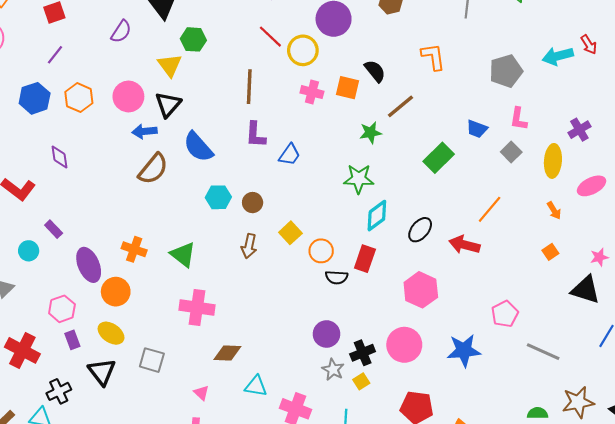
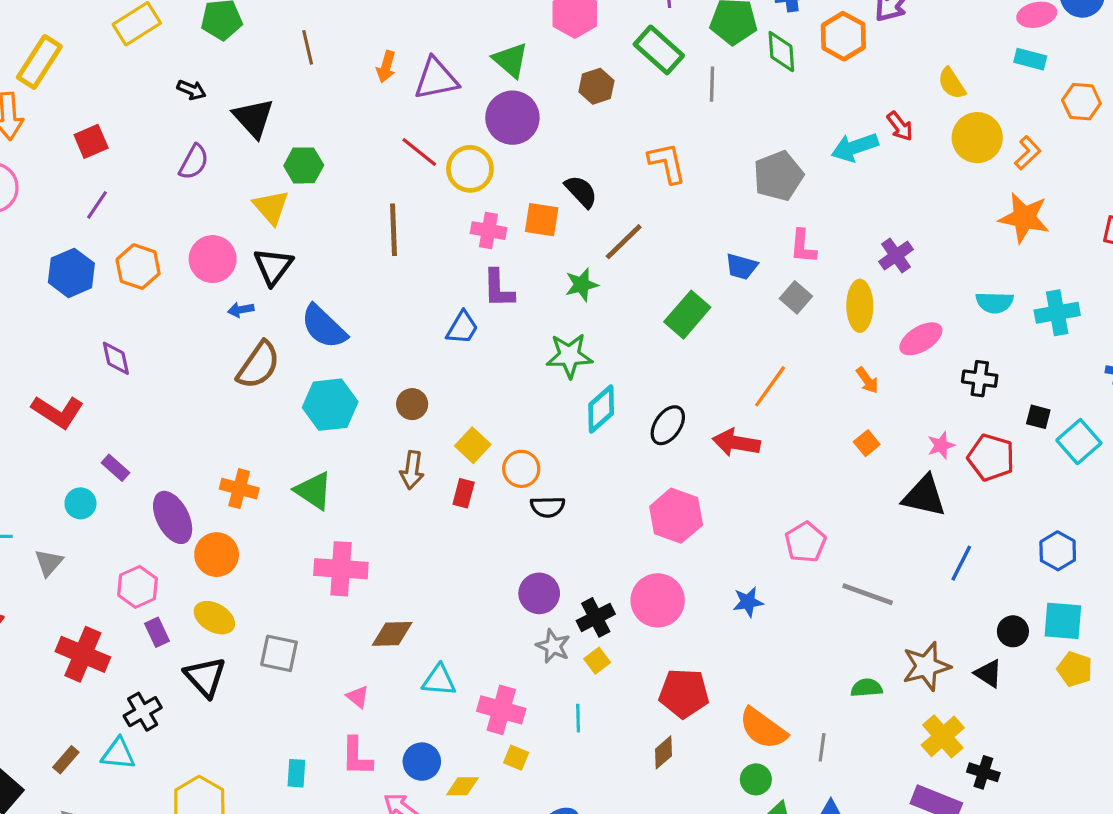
blue arrow: (144, 131) -> (241, 310), size x0.7
purple L-shape: (256, 135) -> (498, 289), moved
cyan hexagon: (218, 197) -> (330, 405), moved, size x1.4
red rectangle: (365, 259) -> (464, 493), moved, size x0.7
blue star: (464, 350) -> (748, 602), size x0.6

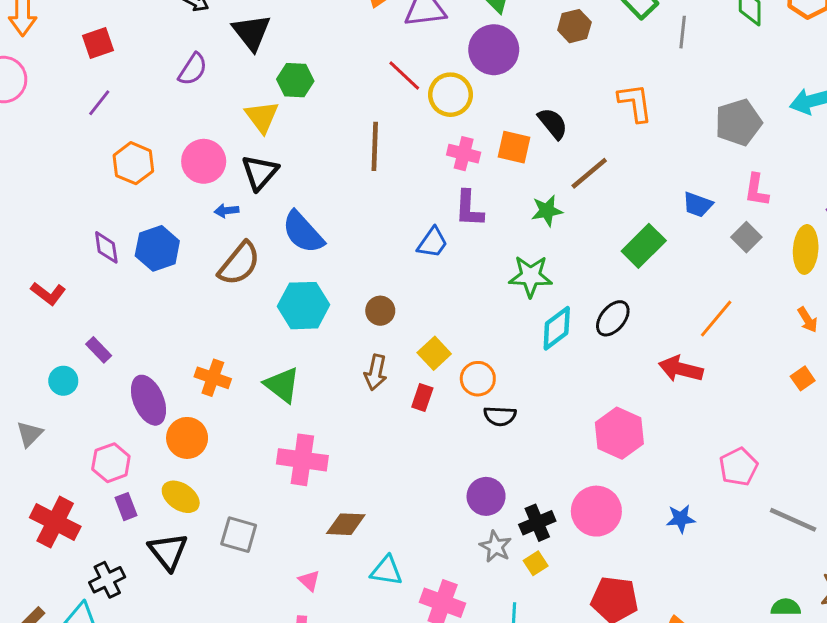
blue hexagon: (71, 273) -> (157, 248), moved
red L-shape: (58, 412) -> (48, 293), size x0.7
black ellipse: (668, 425) -> (613, 318), moved

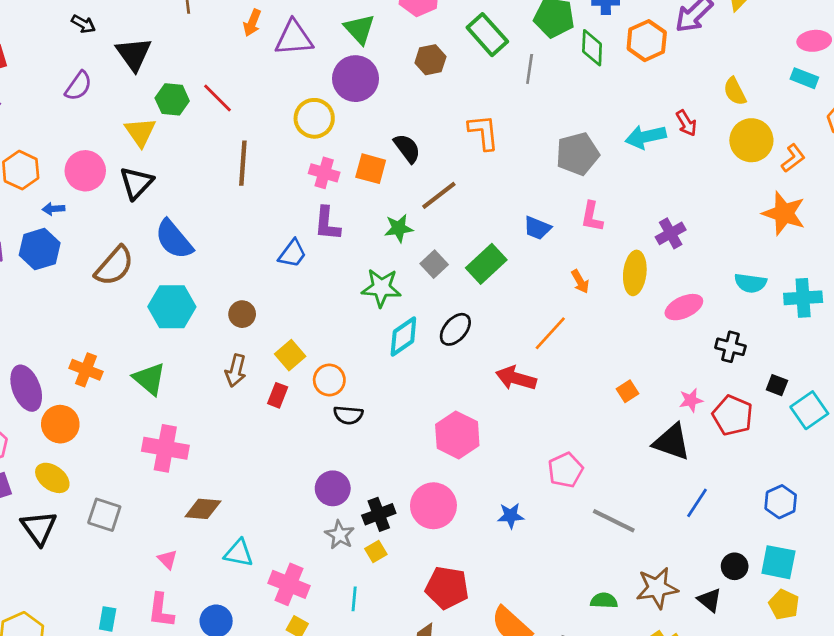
red line: (404, 75) -> (217, 98), moved
blue arrow: (227, 211) -> (54, 209), moved
gray square: (746, 237) -> (434, 264), moved
orange arrow: (808, 320) -> (580, 282), moved

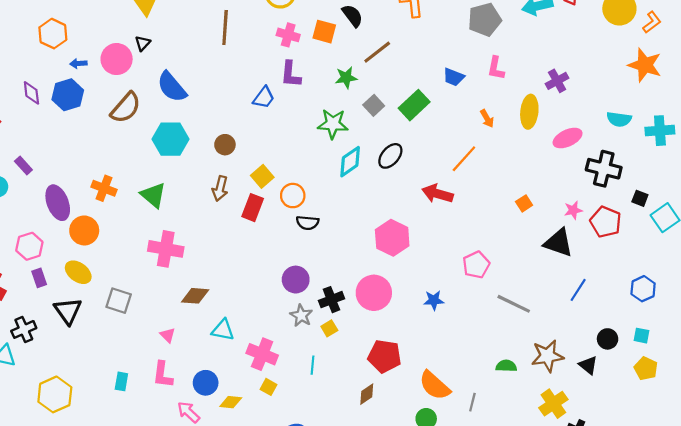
pink circle: (85, 171) -> (117, 59), moved
black triangle: (136, 183) -> (143, 43), size x0.6
black cross: (730, 347) -> (604, 169), size x1.5
red rectangle: (278, 395) -> (253, 208), size x1.4
cyan square: (778, 562) -> (641, 336), size x0.6

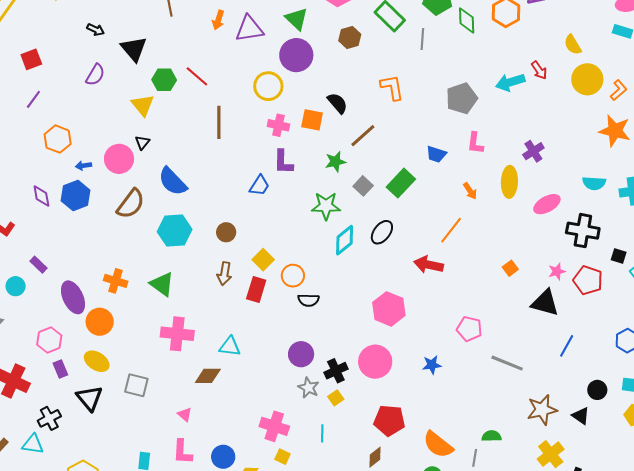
pink pentagon: (476, 265) -> (469, 329), turned -30
cyan triangle: (223, 330) -> (230, 346), moved
green semicircle: (506, 366) -> (491, 436), moved

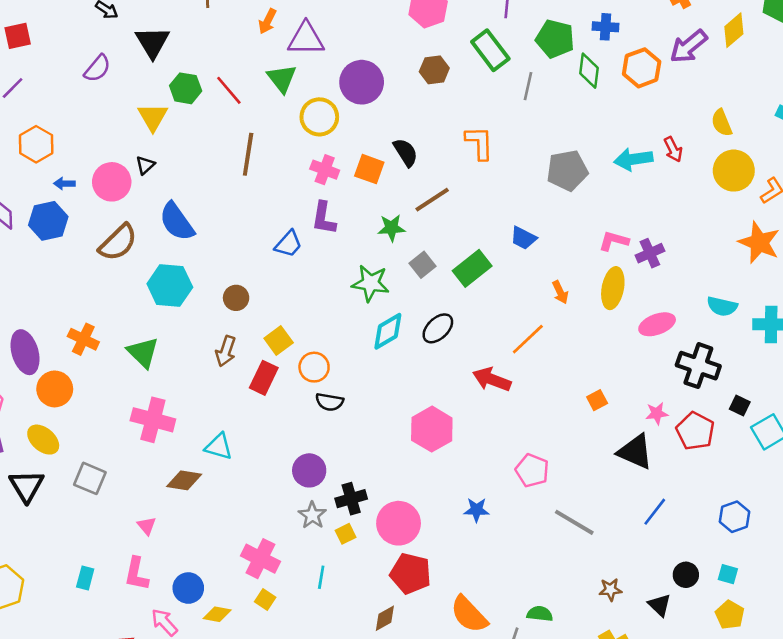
green triangle: (297, 19) -> (282, 78), moved
pink L-shape: (475, 143) -> (614, 241), moved, turned 90
pink circle: (375, 362) -> (399, 523), moved
brown star: (542, 410) -> (610, 590), size x0.6

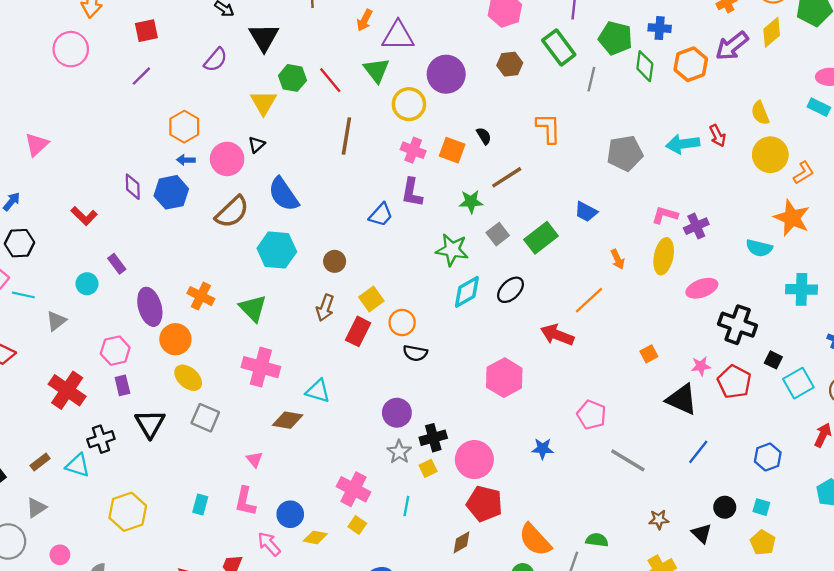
orange hexagon: (36, 144) -> (184, 127), moved
black semicircle: (406, 152) -> (484, 136), size x0.7
cyan semicircle: (722, 306) -> (759, 248), moved
yellow ellipse: (43, 440) -> (188, 378), moved

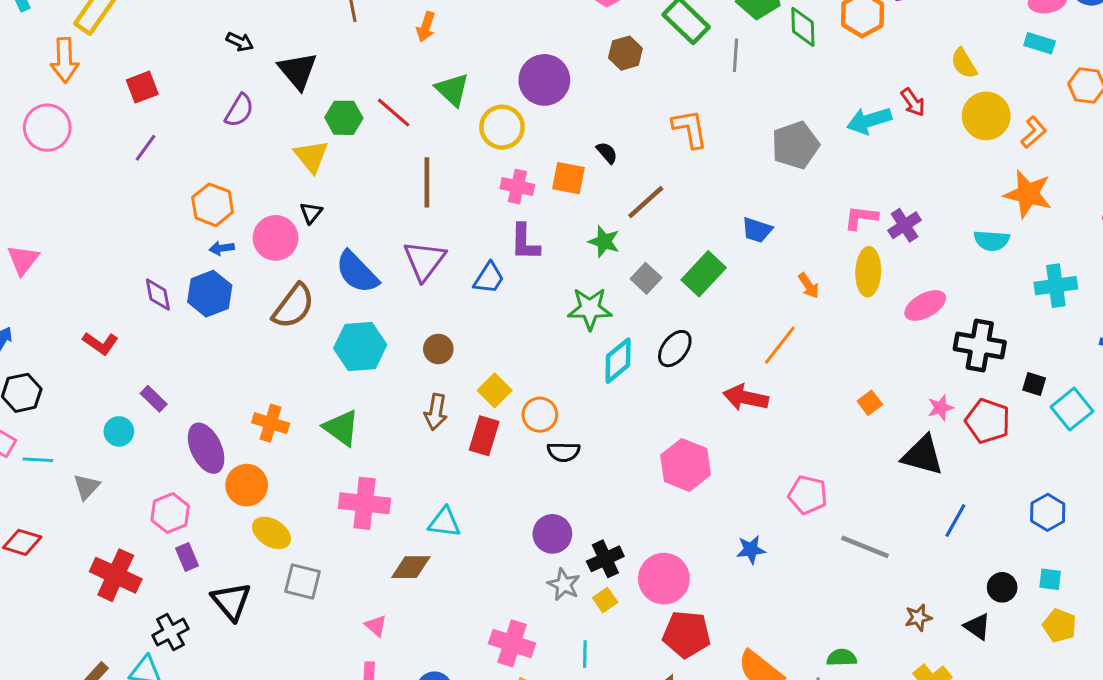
purple triangle: (398, 36) -> (424, 260), moved, turned -44
green star: (471, 202) -> (604, 242), turned 30

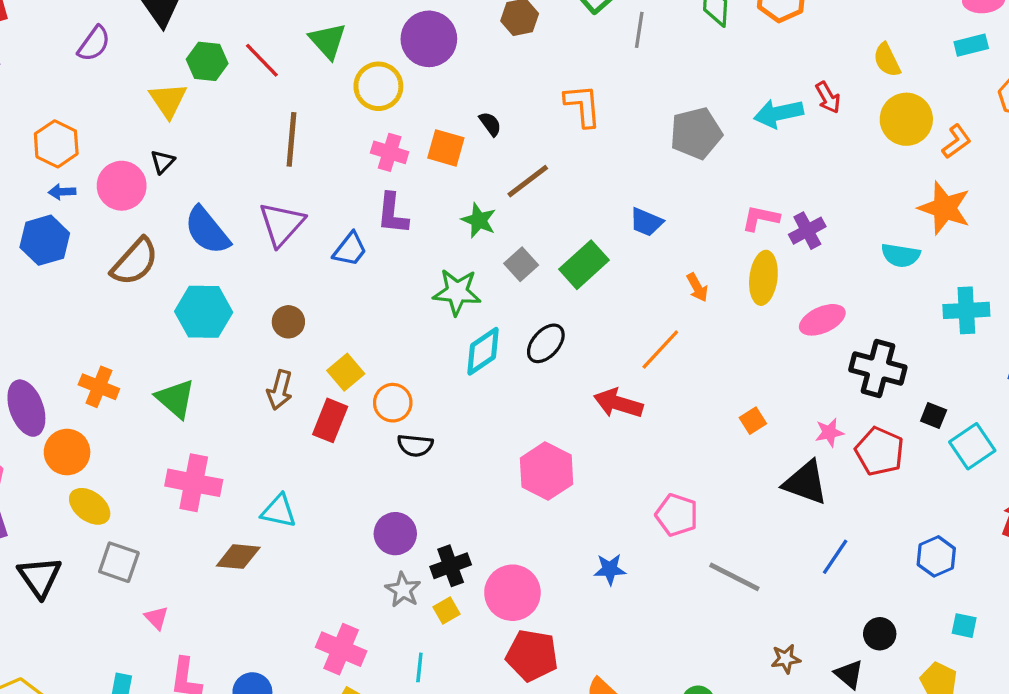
cyan rectangle: (1040, 43) -> (971, 45), turned -36
cyan square: (1050, 579) -> (964, 626), moved
pink triangle: (376, 626) -> (156, 618), moved

